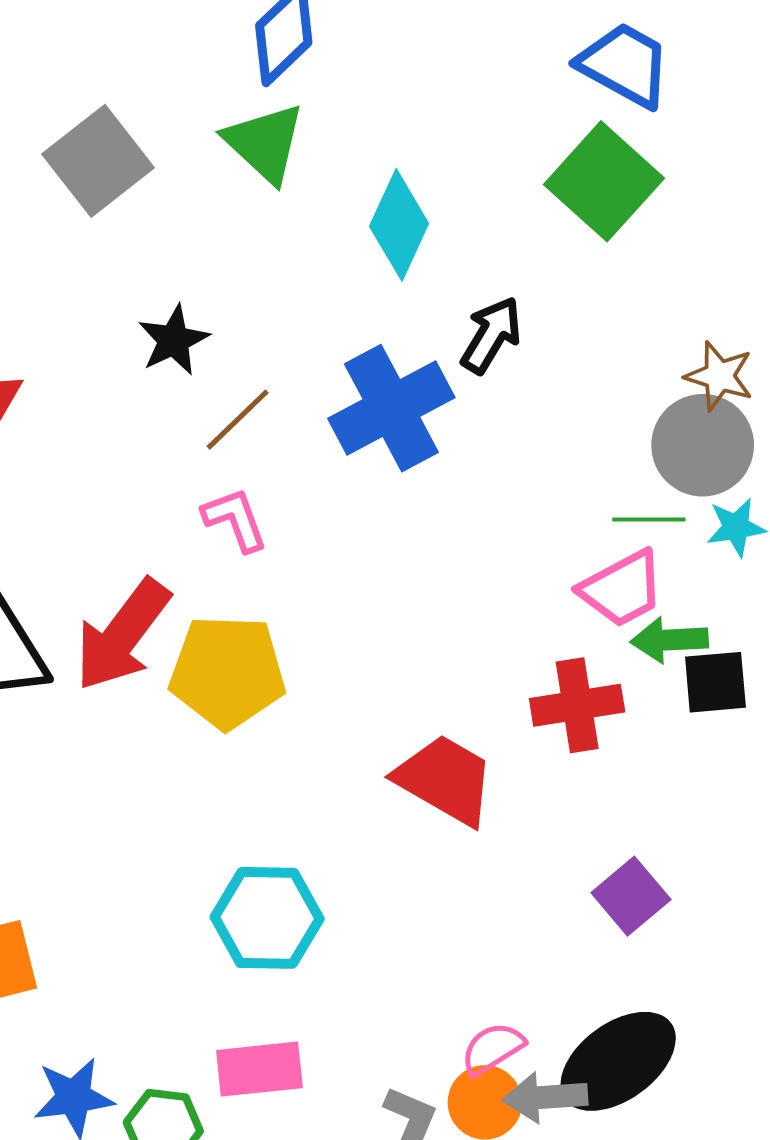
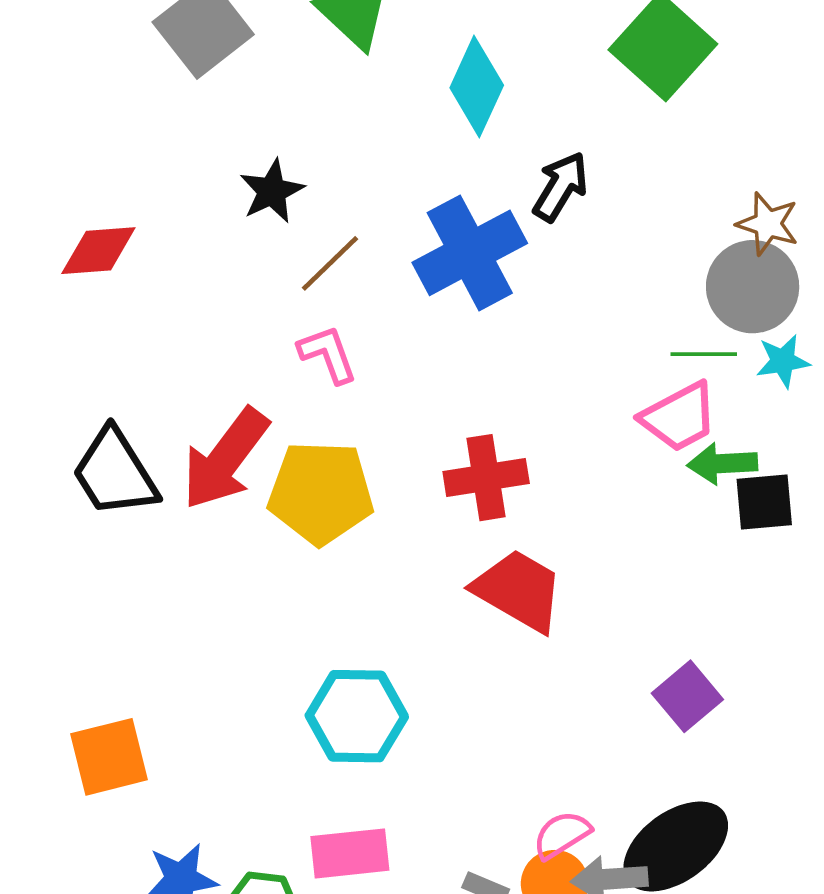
red cross: (577, 705) -> (486, 478), moved

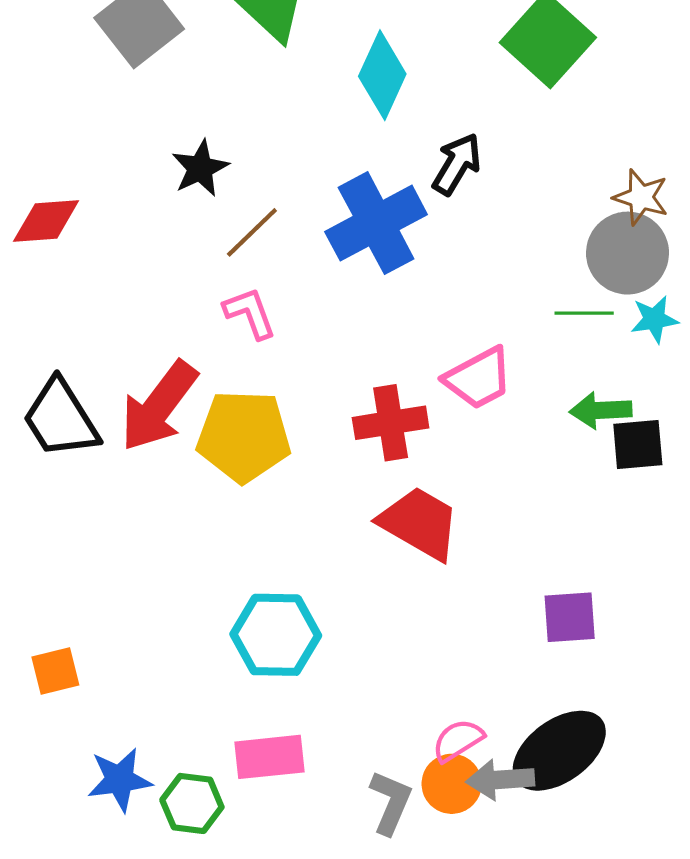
pink trapezoid: (679, 417) -> (479, 378), moved
purple square: (687, 696) -> (570, 617), turned 36
orange square: (109, 757) -> (55, 671), size x0.7

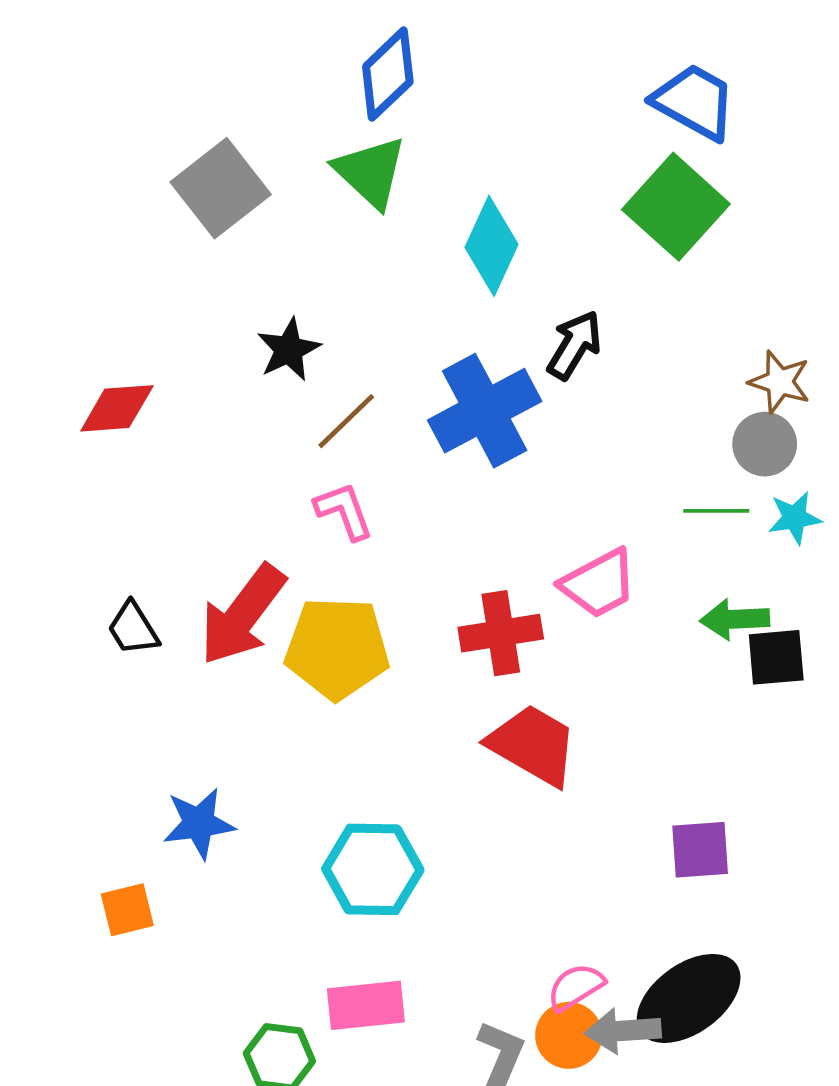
gray circle: (628, 253) -> (765, 444), size x0.7
black trapezoid: (61, 419) -> (133, 628), size x0.6
blue star: (120, 780) -> (199, 823), moved

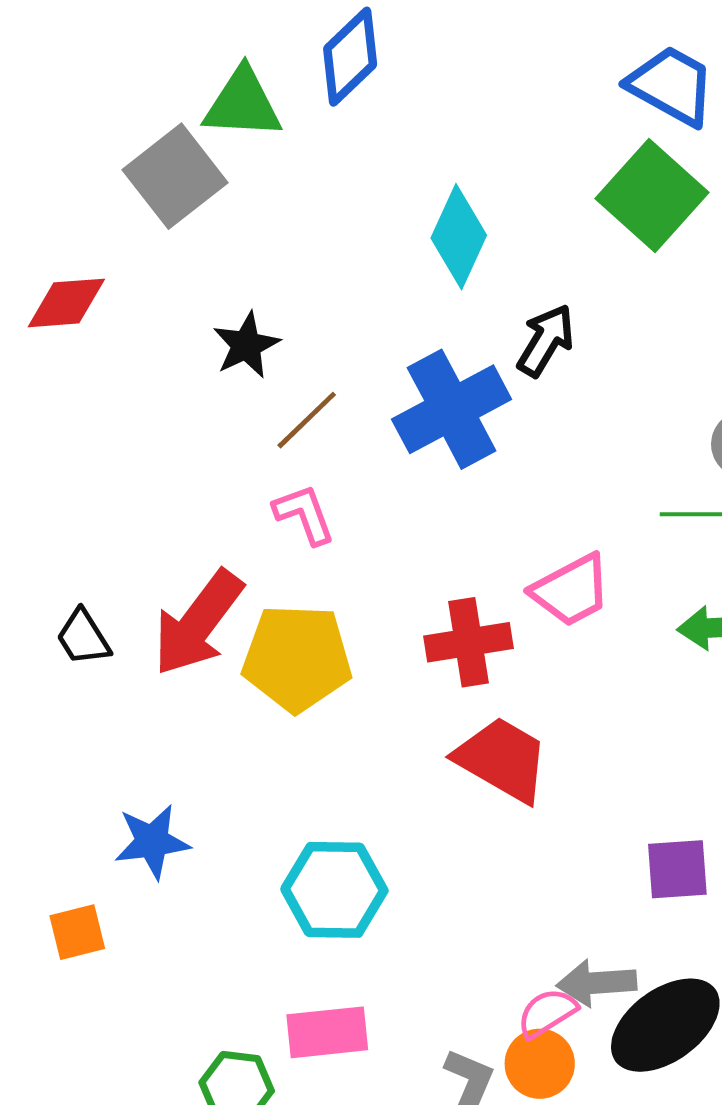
green triangle: (370, 172) -> (243, 104), moved, turned -40
red diamond: (117, 408) -> (66, 303), moved
gray arrow: (623, 1031) -> (596, 983), moved

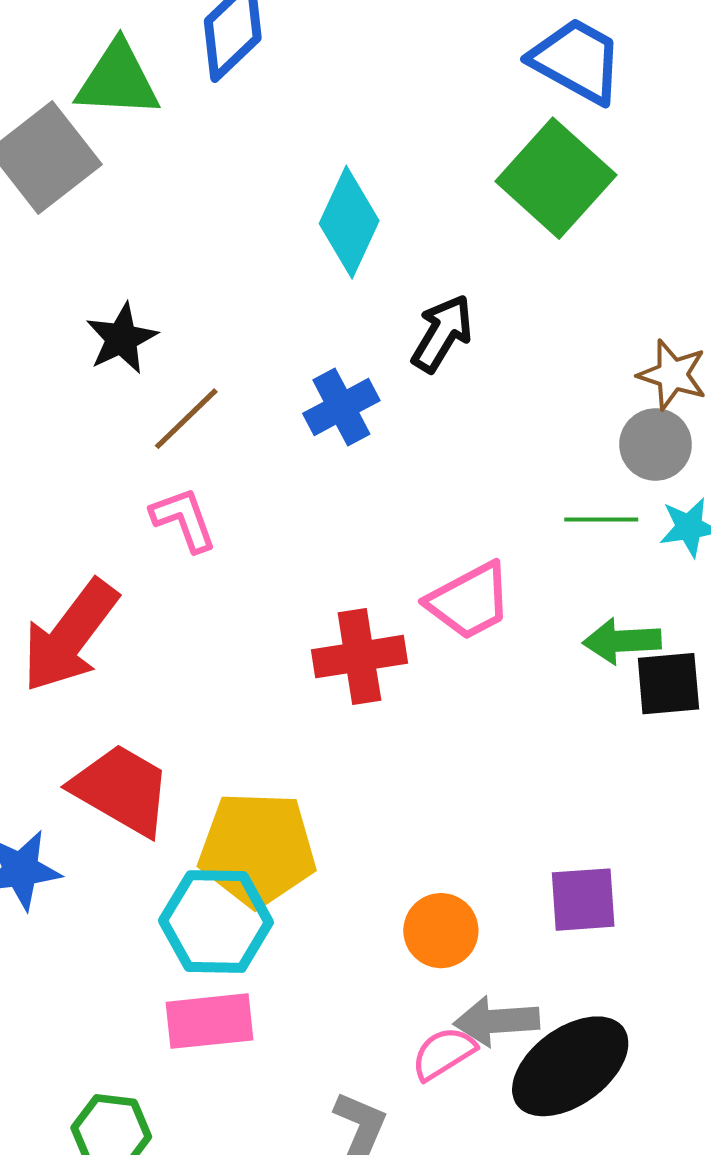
blue cross: (452, 409) -> (341, 407), size x0.6
yellow pentagon: (297, 658) -> (257, 849), moved
red trapezoid: (502, 759) -> (122, 790), moved
pink rectangle: (327, 1032) -> (210, 1021), moved
orange circle: (540, 1064) -> (441, 931), moved

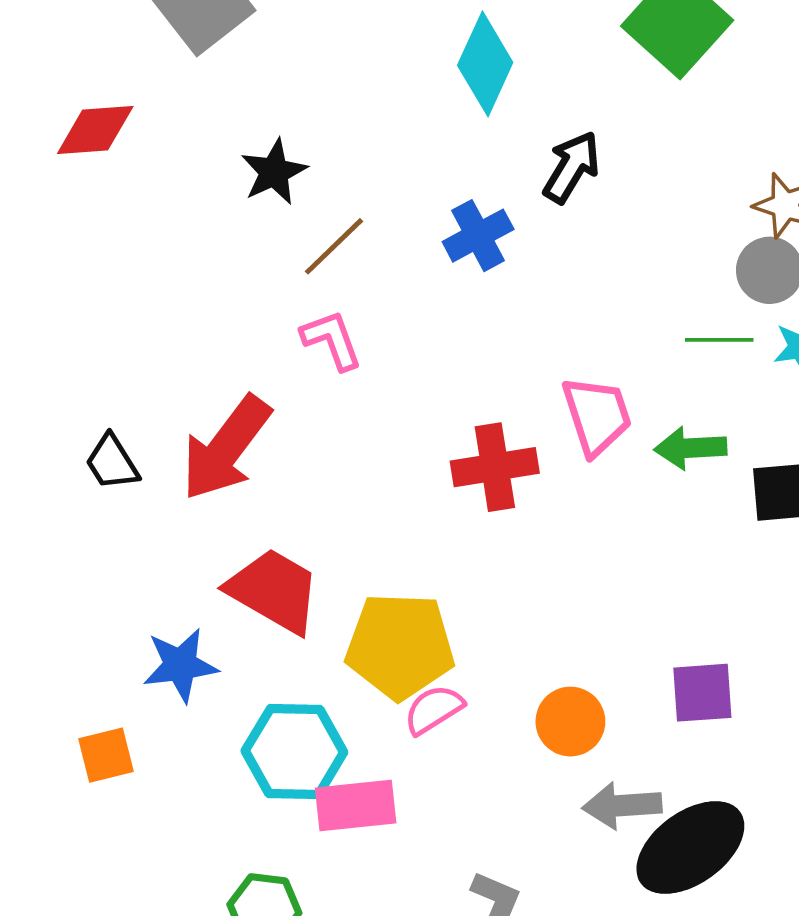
pink trapezoid: (469, 601) -> (597, 416), turned -80
green arrow: (622, 641) -> (690, 448), moved
cyan hexagon: (216, 922) -> (294, 752), moved
pink semicircle: (444, 1053) -> (434, 710), moved

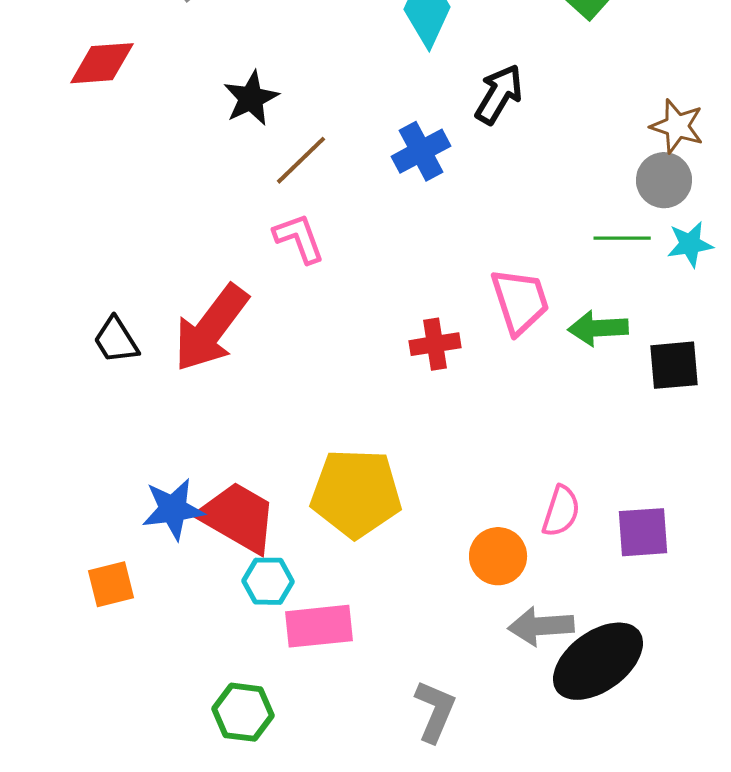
red cross: (495, 467) -> (435, 344), size x0.7
red trapezoid: (274, 591) -> (238, 517), moved
purple square: (702, 693) -> (643, 532), moved
pink semicircle: (434, 710) -> (561, 511), moved, turned 140
cyan hexagon: (294, 752) -> (268, 581), size x0.6

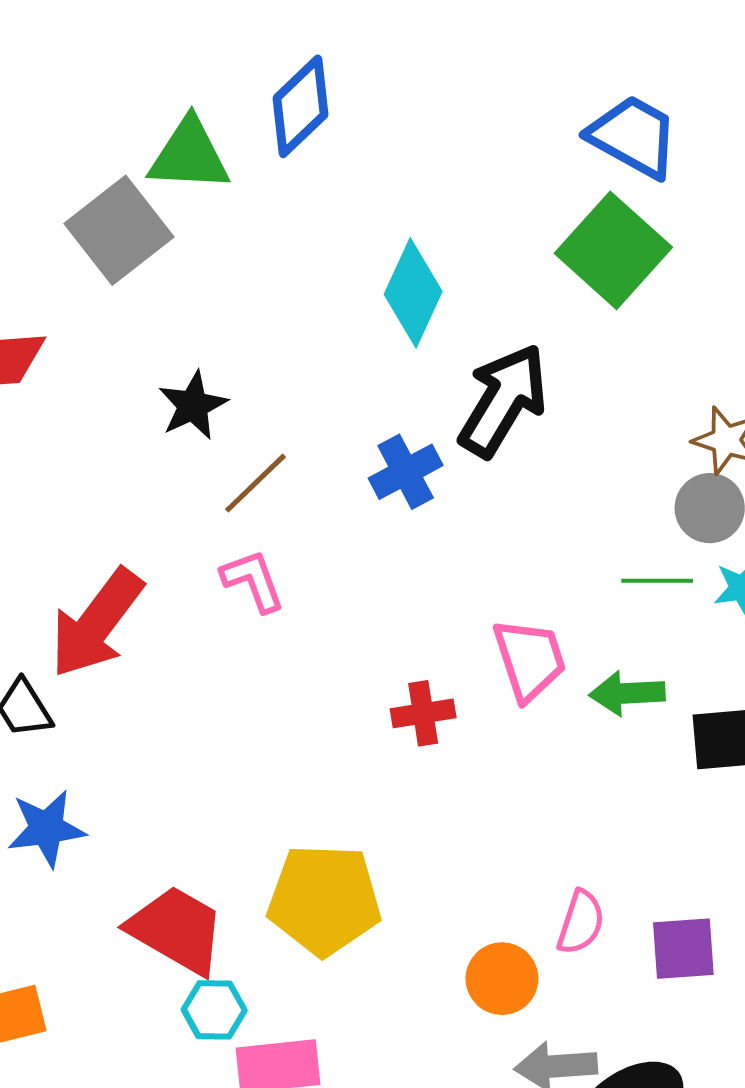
black arrow: (499, 94) -> (503, 400), size x1.5
red arrow: (211, 328) -> (97, 623), moved
blue star: (173, 509) -> (46, 828), moved

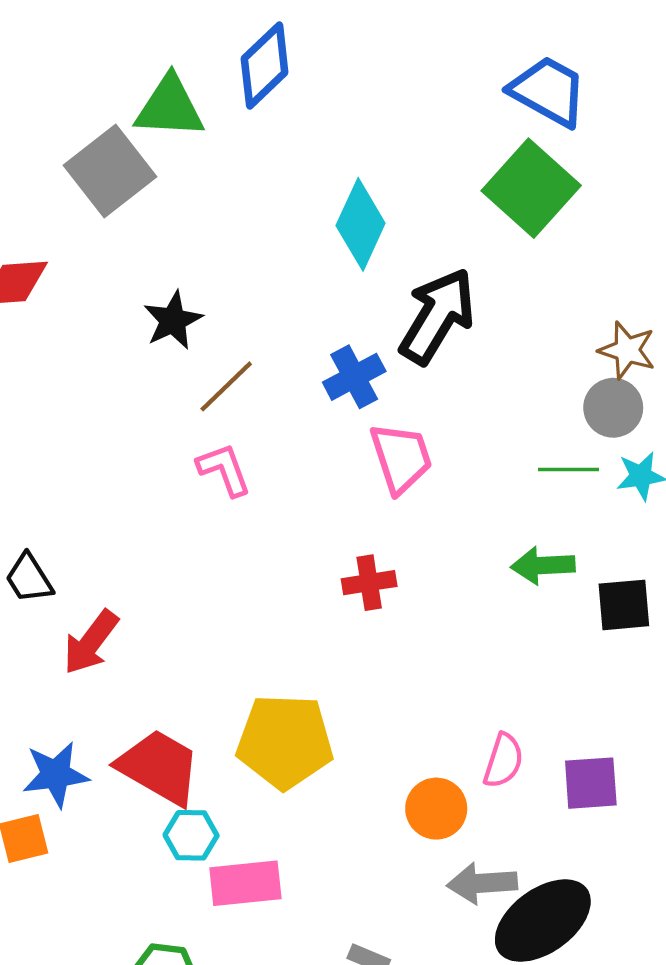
red arrow: (97, 623) -> (91, 642), moved, size x0.7
pink trapezoid: (530, 659) -> (401, 458), moved
blue star: (46, 828) -> (56, 774), moved

